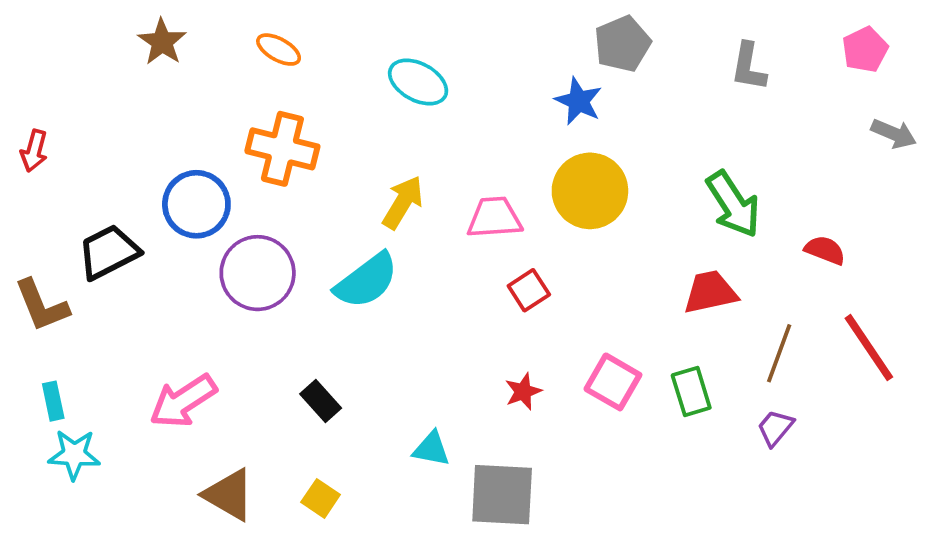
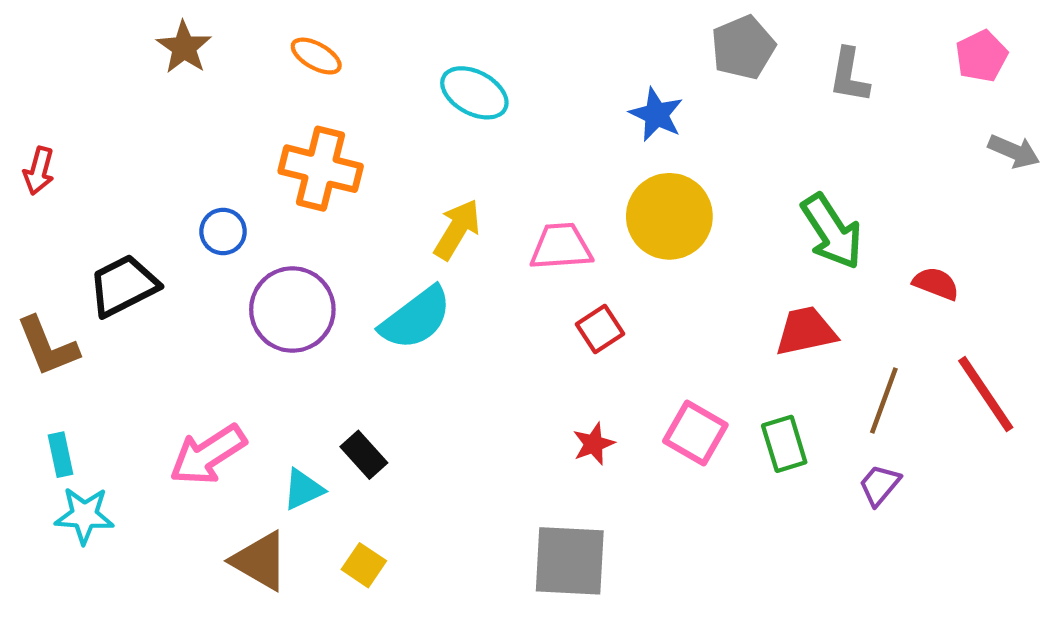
gray pentagon: (622, 44) -> (743, 47), moved
blue circle: (196, 204) -> (223, 232), size x0.6
cyan triangle: (431, 449) -> (303, 489), moved, turned -36

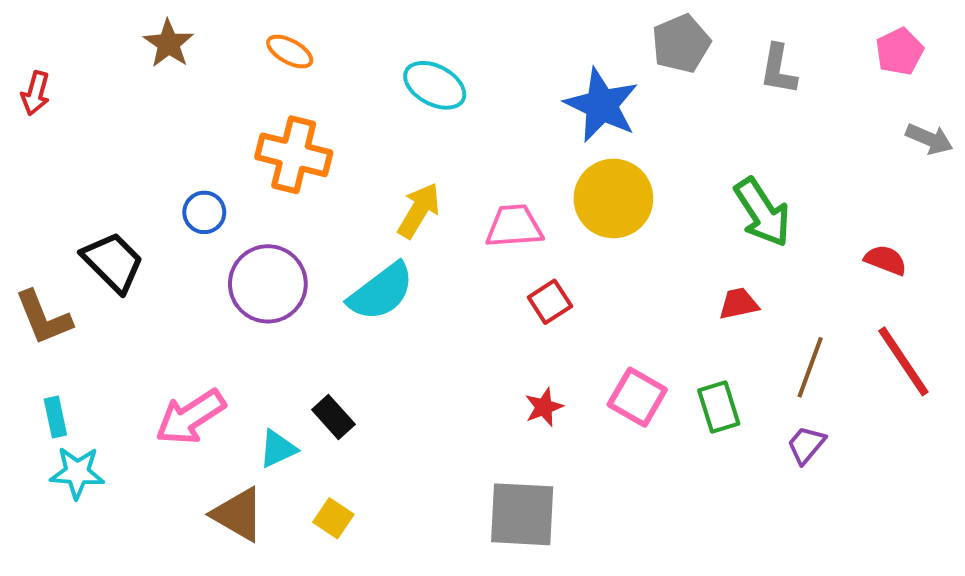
blue star: (656, 115) -> (602, 105), size x1.5
red arrow: (39, 171) -> (35, 93), moved
red semicircle: (936, 284) -> (886, 260), moved
black trapezoid: (123, 286) -> (113, 262), turned 72
red trapezoid: (806, 331) -> (739, 304), size x0.7

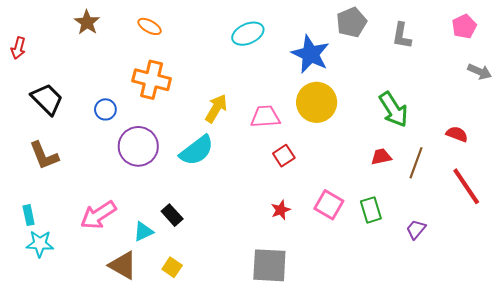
cyan ellipse: (435, 85) -> (248, 34), moved, turned -52
black trapezoid: (113, 262) -> (47, 99), moved
brown L-shape: (43, 318) -> (44, 156), moved
brown line: (810, 367) -> (416, 163), moved

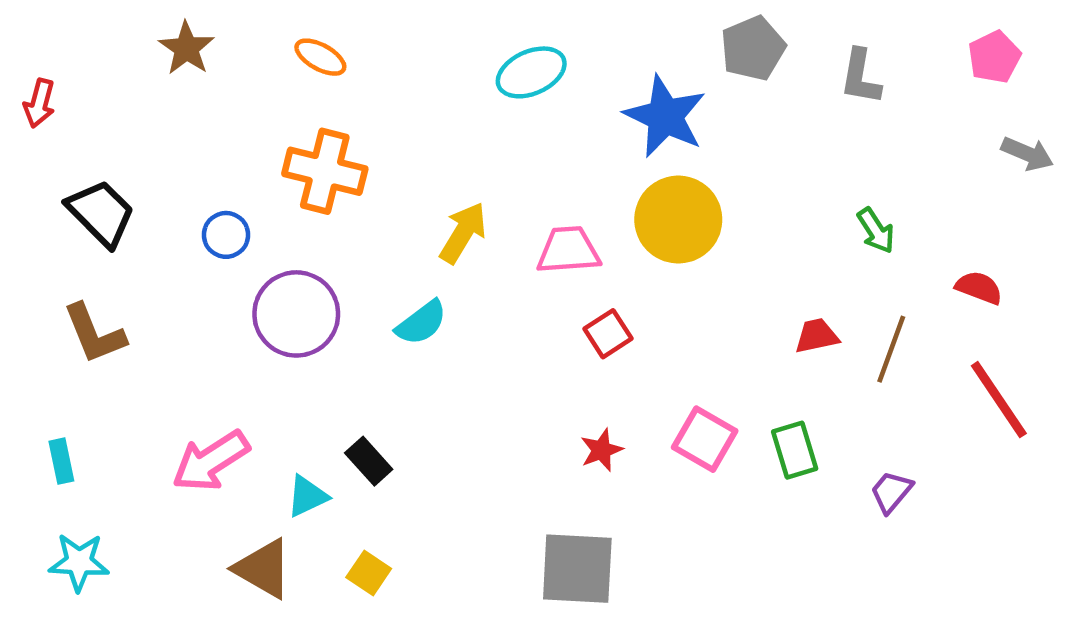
green arrow: (393, 109) -> (876, 231), moved, size x0.6
cyan semicircle: (197, 150) -> (421, 323), size x0.7
cyan star: (40, 244) -> (79, 562), moved

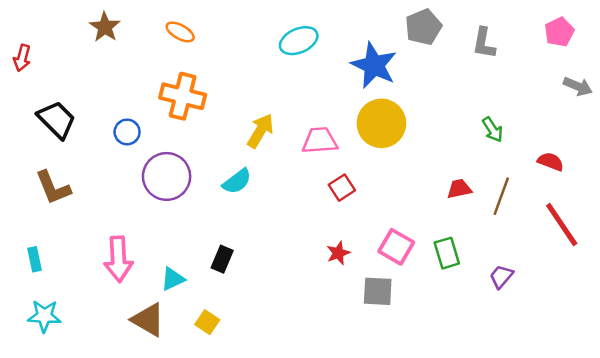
pink arrow: (211, 461) -> (118, 259), turned -60
black rectangle: (369, 461) -> (222, 259), moved, turned 65
gray square: (577, 569) -> (378, 291), moved, size x0.7

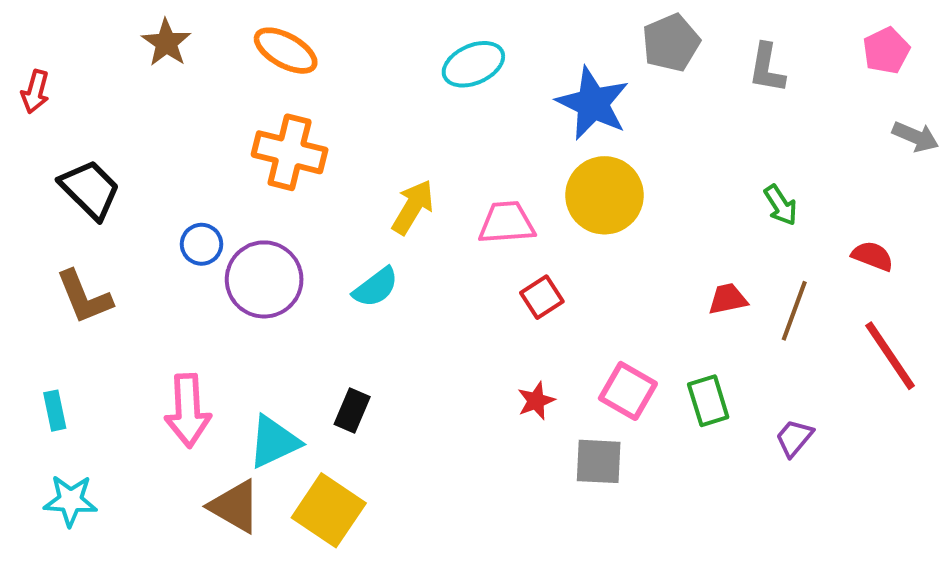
orange ellipse: (180, 32) -> (286, 51), size x1.4
blue circle: (127, 132) -> (202, 244), moved
cyan triangle: (173, 279) -> (274, 442), size x1.4
yellow square: (207, 322) -> (329, 510), size x1.8

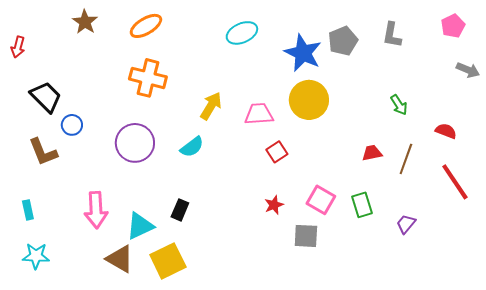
gray pentagon: (671, 43) -> (343, 41), moved
orange ellipse: (286, 51) -> (146, 26), turned -60
blue circle: (202, 244) -> (72, 125), moved
yellow square: (329, 510) -> (168, 261), turned 30

